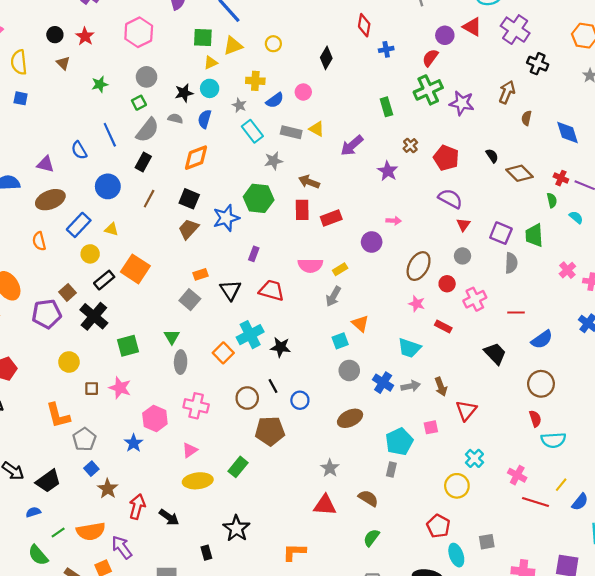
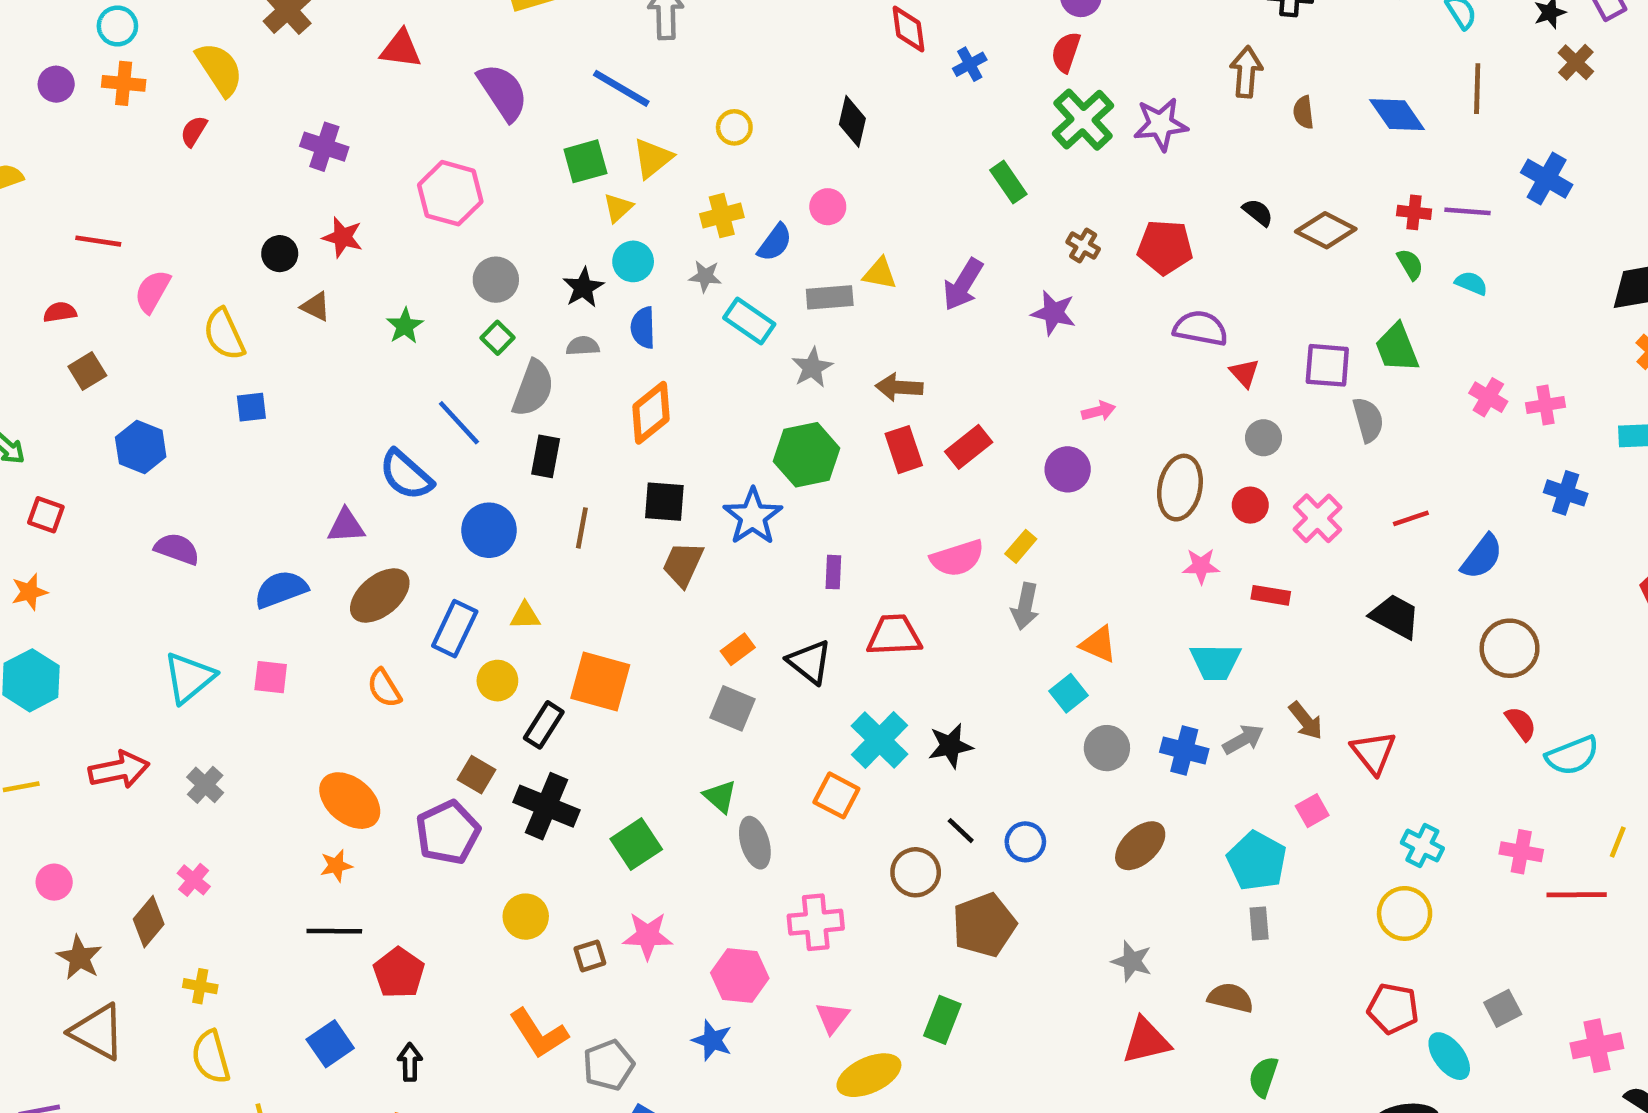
blue semicircle: (79, 150) -> (406, 475), size x1.4
gray pentagon: (84, 439) -> (609, 1065), turned 30

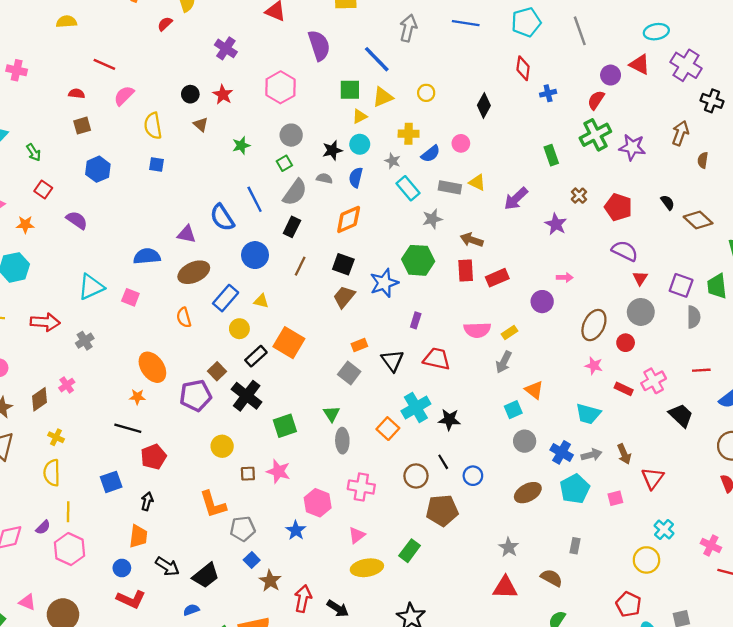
gray circle: (1263, 438) -> (641, 312), size x1.5
pink cross: (1318, 518) -> (654, 381), moved
purple semicircle: (177, 549) -> (77, 220), moved
cyan pentagon: (1257, 861) -> (575, 489), moved

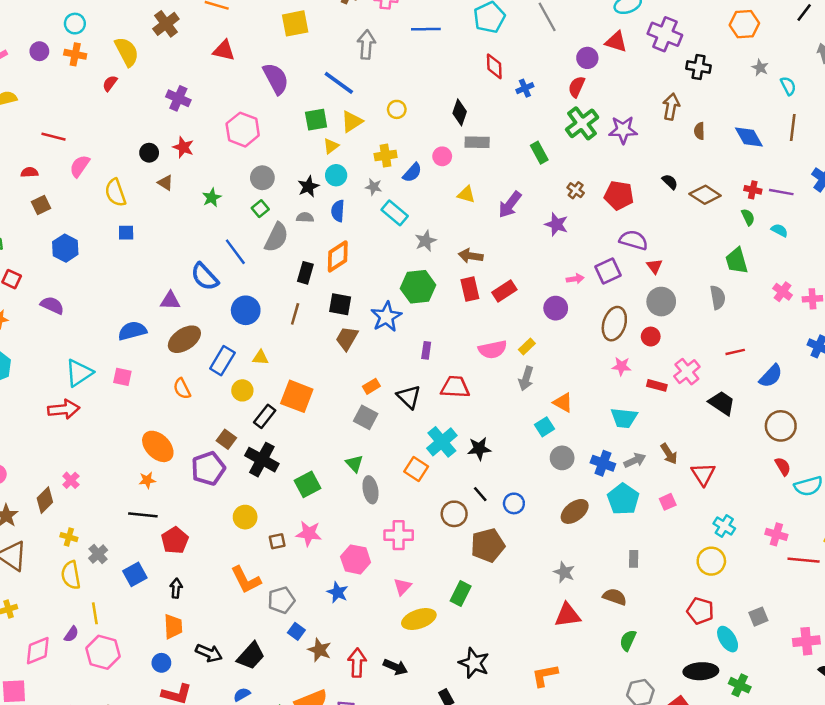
gray rectangle: (450, 187) -> (477, 142), moved
black rectangle: (292, 227) -> (305, 273), moved
purple square: (681, 285) -> (608, 271), moved, turned -35
red arrow: (45, 322) -> (64, 409), moved
gray cross: (85, 341) -> (98, 554), moved

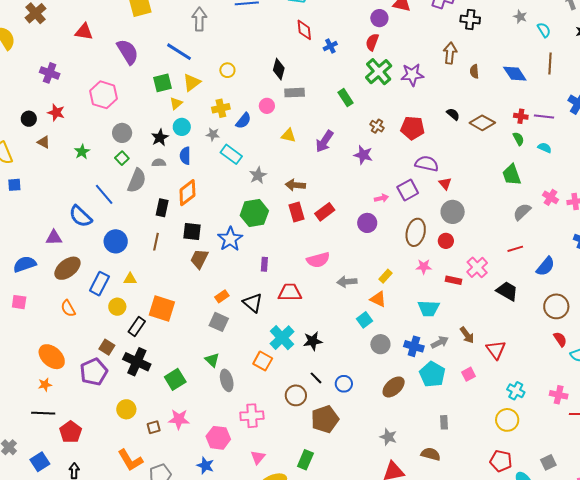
gray semicircle: (718, 297) -> (522, 212), moved, turned -120
yellow rectangle: (527, 346) -> (386, 276), moved
gray arrow: (526, 379) -> (347, 282), turned 72

